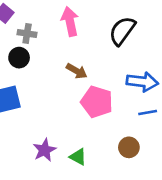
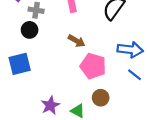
blue line: (148, 113) -> (135, 75), turned 48
brown circle: (129, 147) -> (101, 98), moved

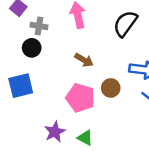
pink pentagon: (93, 66) -> (80, 98), moved
brown circle: (101, 98) -> (111, 88), moved

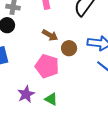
brown circle: (111, 88) -> (69, 48), moved

